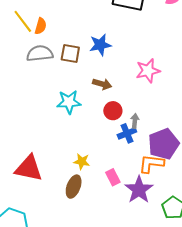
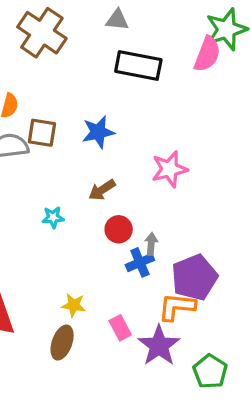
brown square: (70, 53) -> (42, 133), moved
brown arrow: (102, 84) -> (102, 190), turned 132
cyan star: (69, 102) -> (53, 217), size x0.6

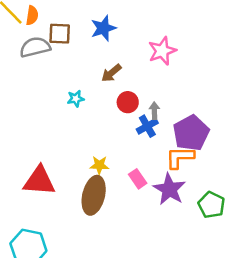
brown ellipse: (62, 343) -> (94, 195), size x1.4

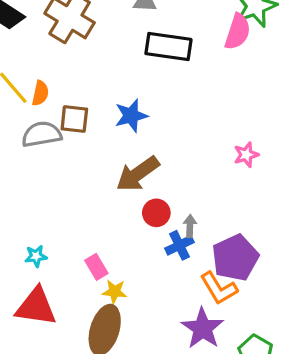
pink star: (162, 51) -> (246, 155), moved, size x0.7
brown arrow: (111, 73) -> (138, 174), size x1.6
cyan star: (76, 99) -> (36, 256), moved
orange L-shape: (180, 157) -> (219, 288), turned -124
pink rectangle: (138, 179) -> (96, 267), moved

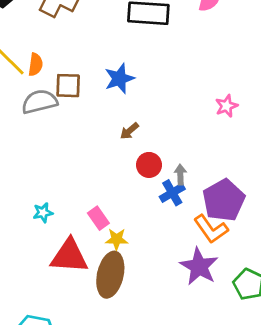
brown arrow: (138, 174) -> (129, 131), size x0.5
red triangle: (36, 307) -> (69, 256), moved

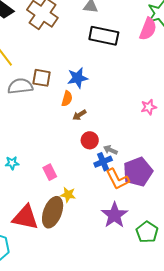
orange semicircle: (35, 65) -> (67, 99), moved
gray arrow: (180, 175) -> (110, 150), turned -72
orange L-shape: (211, 229) -> (118, 179), moved
yellow star: (117, 239) -> (68, 195), moved
red triangle: (69, 256) -> (25, 217), moved

